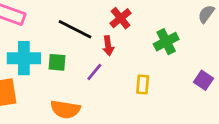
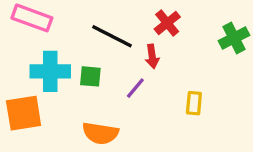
green cross: (166, 42) -> (234, 38), moved

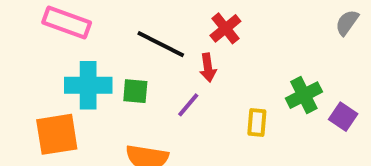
green cross: (234, 38) -> (304, 95), moved

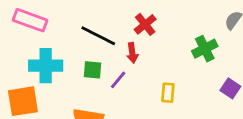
green square: (135, 91) -> (93, 70), moved
green cross: (304, 95) -> (205, 49), moved

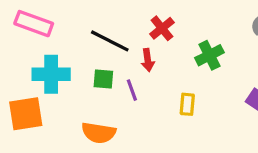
green cross: (205, 49) -> (209, 55), moved
purple line: (118, 80) -> (132, 90), turned -60

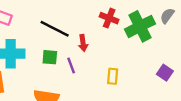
red cross: (162, 28) -> (109, 18), moved, turned -30
green cross: (209, 55) -> (140, 26), moved, size x1.4

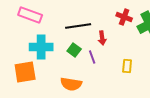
black line: (55, 29) -> (78, 26), turned -35
green square: (50, 57) -> (74, 50), turned 32

